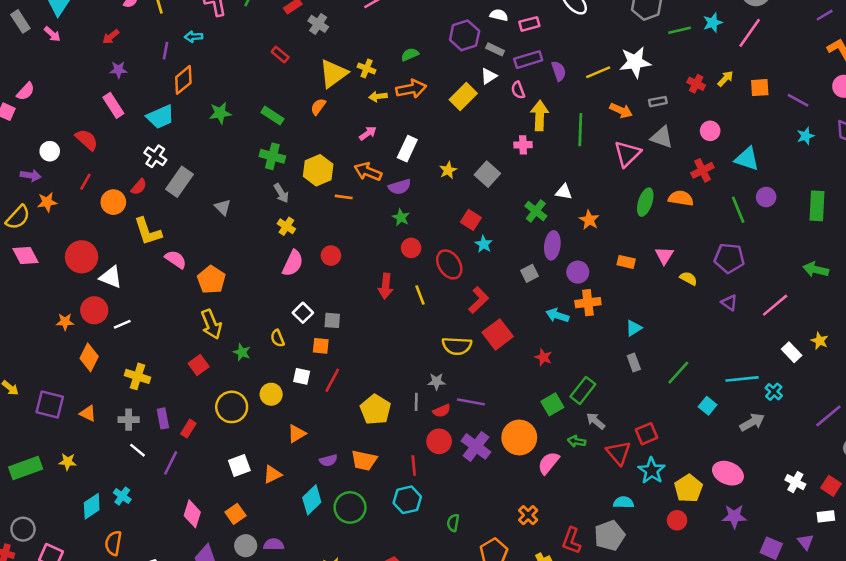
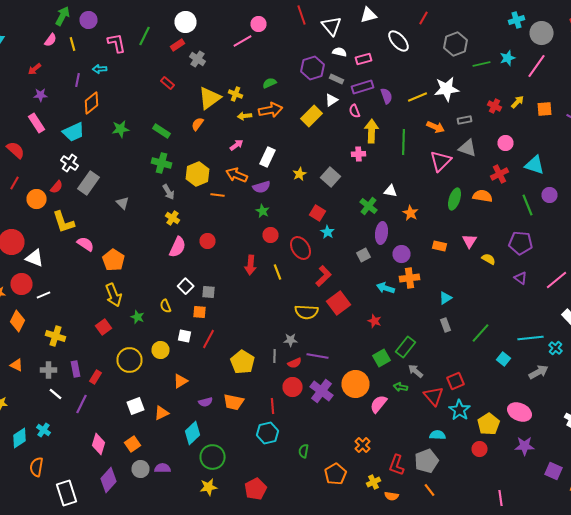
green circle: (350, 507) -> (212, 457), moved

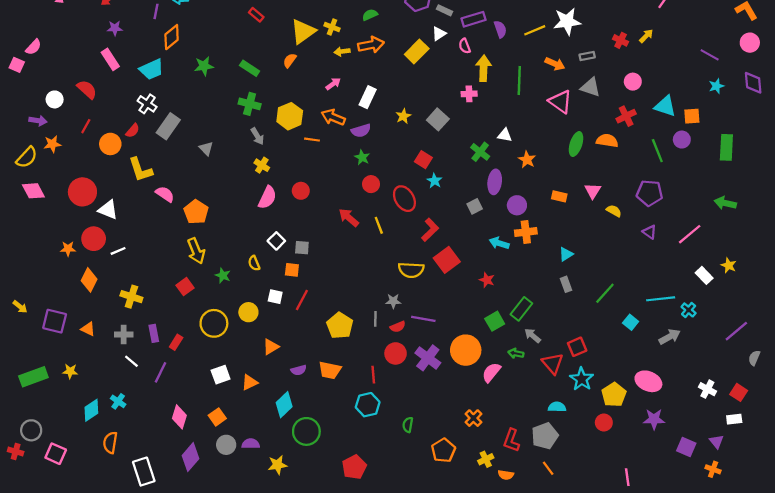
orange square: (544, 109) -> (692, 116), moved
pink triangle: (440, 161) -> (560, 102), turned -40
red arrow: (250, 265) -> (349, 218), turned 126
yellow star: (208, 487) -> (277, 465), moved

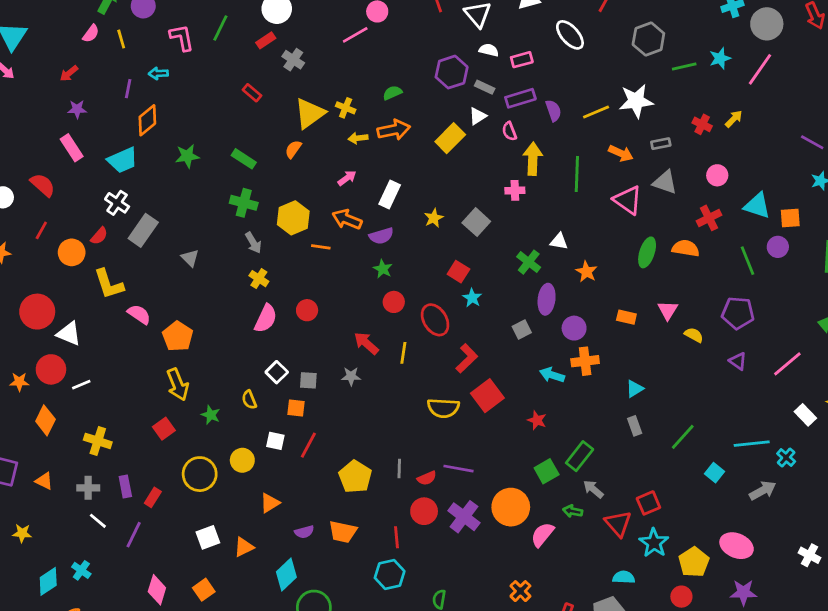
yellow line: (379, 225) -> (403, 353), turned 30
gray star: (393, 301) -> (351, 376), moved

